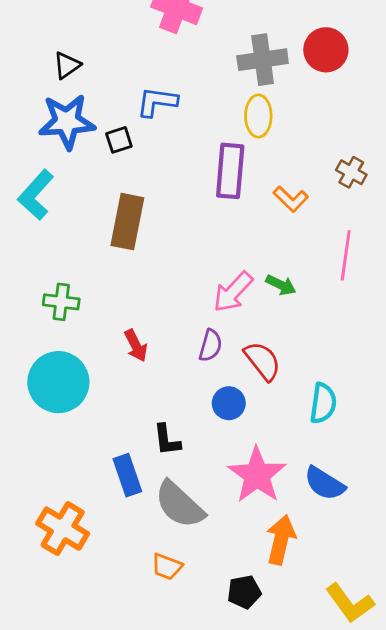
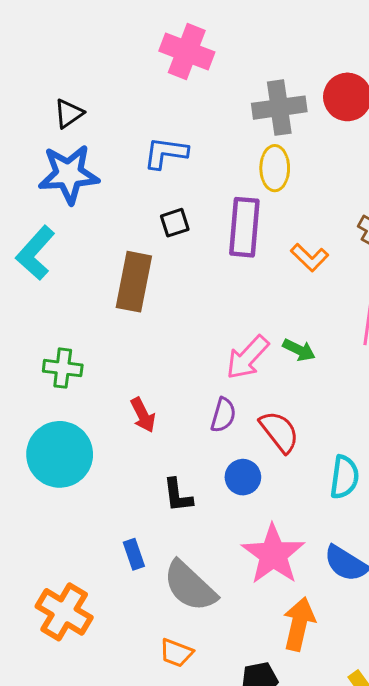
black square: (119, 140) -> (175, 223), moved
black L-shape: (167, 440) -> (178, 495), moved
blue rectangle: (127, 475) -> (134, 554), size x0.7

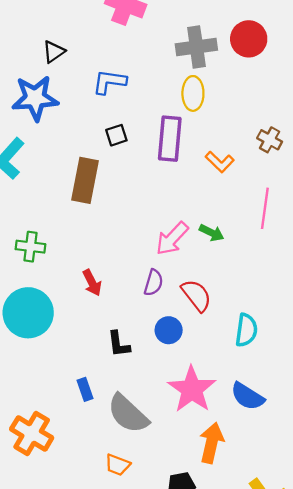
black triangle: (69, 114) -> (54, 52), moved

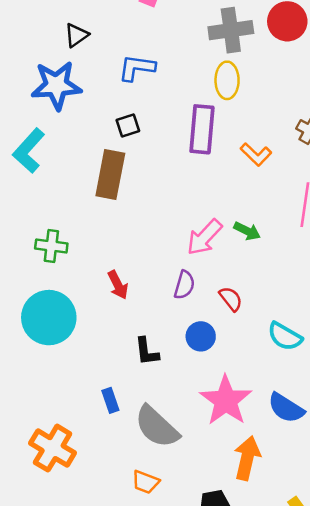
black square: (116, 135) -> (128, 126), moved
red semicircle: (196, 295) -> (231, 299), size x0.7
cyan semicircle: (246, 330) -> (285, 336), turned 112

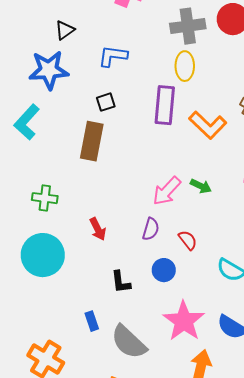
orange L-shape: (256, 154) -> (208, 125), size x1.5

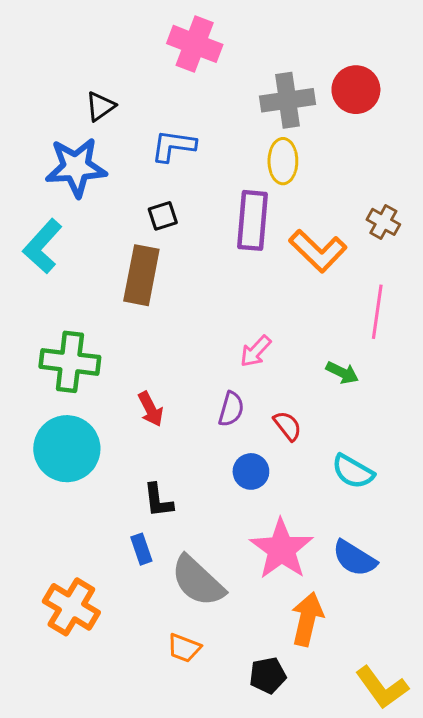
green arrow: (201, 186) -> (342, 373), moved
pink arrow: (167, 191) -> (256, 351), size x0.7
green cross: (45, 198) -> (70, 362), size x1.5
black L-shape: (121, 282) -> (158, 500), moved

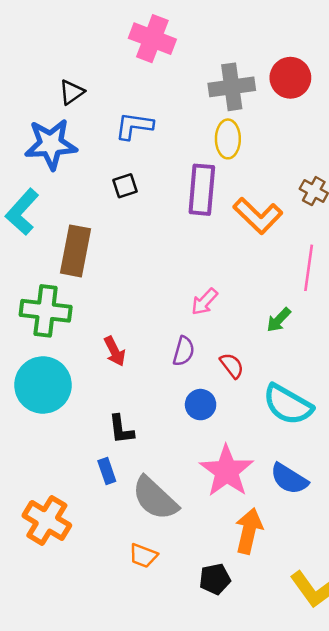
brown rectangle: (141, 275) -> (76, 251), moved
green arrow: (342, 373) -> (279, 320), turned 108
cyan semicircle: (353, 471) -> (288, 405), size x1.4

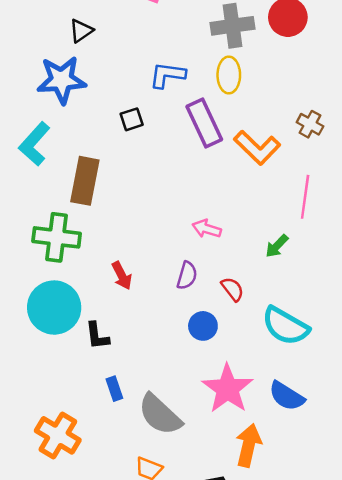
blue L-shape: (134, 126) -> (167, 75), moved
purple rectangle: (202, 190) -> (204, 123), turned -30
pink arrow: (204, 302) -> (207, 229), turned 64
black L-shape: (121, 429) -> (97, 336), moved

